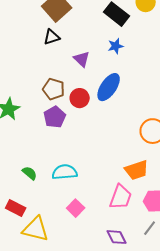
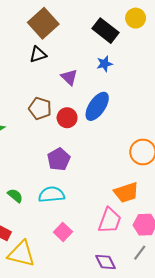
purple pentagon: (55, 117) -> (59, 159), moved

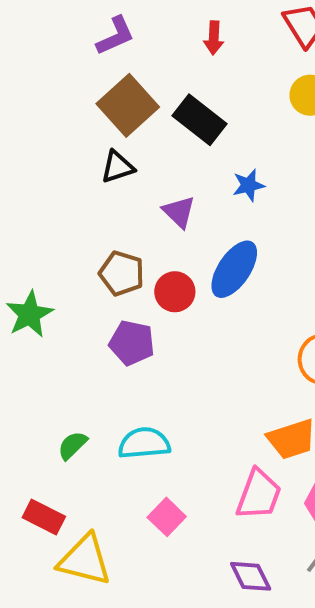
black rectangle: (105, 31) -> (199, 120), moved
purple pentagon: (59, 159) -> (132, 343), moved, turned -30
green semicircle: (15, 196) -> (72, 445), turned -84

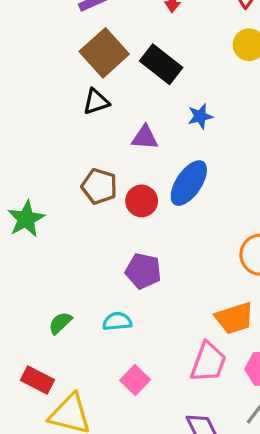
purple triangle: (179, 212) -> (145, 137), turned -40
purple pentagon: (132, 343) -> (143, 271), moved
cyan semicircle: (144, 443) -> (117, 321), size x0.7

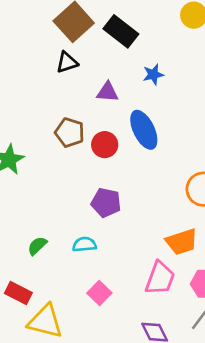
blue ellipse: (189, 183) -> (144, 130), turned -60

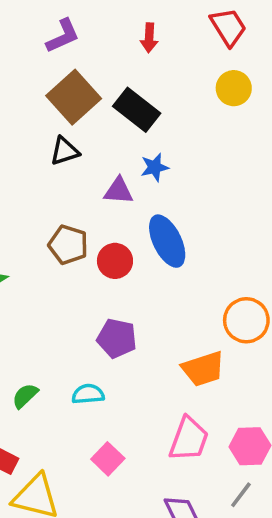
blue star: (153, 74) -> (155, 167), moved
orange trapezoid: (182, 242) -> (203, 369), moved

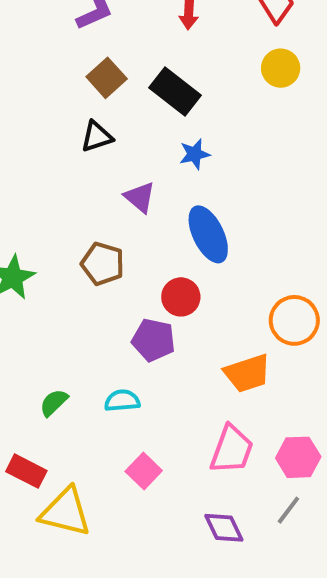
brown square: (74, 97) -> (107, 78), size x0.7
purple triangle: (119, 191) -> (140, 197), moved, turned 36
brown pentagon: (68, 245) -> (103, 264), moved
red circle: (115, 261) -> (181, 297), moved

